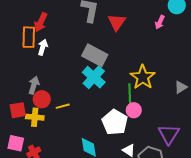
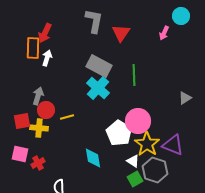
yellow star: (143, 77) -> (147, 144), moved
green line: (130, 94) -> (134, 75), moved
pink circle: (134, 110) -> (138, 121), size x1.6
purple triangle: (169, 134) -> (173, 145), turned -40

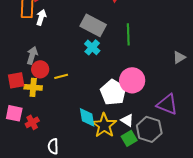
cyan cross: (98, 88) -> (92, 47), size x0.7
yellow star: (147, 144) -> (104, 125), moved

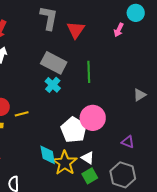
purple triangle: (167, 104) -> (128, 142), size x0.6
gray hexagon: (149, 129) -> (123, 175), moved

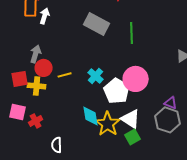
cyan cross: (53, 85) -> (96, 76), moved
white triangle: (88, 158) -> (131, 119), size x1.5
gray hexagon: (123, 175) -> (168, 120), moved

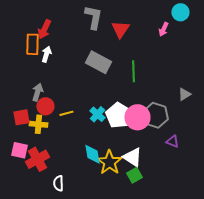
white pentagon: (117, 91) -> (118, 115), moved
gray hexagon: (168, 120) -> (155, 115), moved
red cross: (36, 121) -> (37, 159), size x1.6

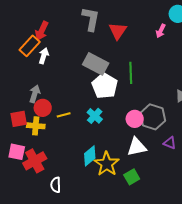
orange rectangle: (32, 44) -> (30, 46), turned 40
white pentagon: (118, 115) -> (105, 86), moved
pink circle: (137, 117) -> (135, 119), size x0.7
cyan diamond: (92, 154) -> (90, 156), turned 60
white triangle: (132, 157) -> (137, 147), moved, turned -45

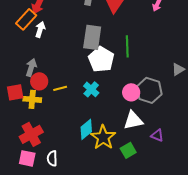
gray rectangle: (96, 64) -> (92, 37), turned 70
purple triangle: (170, 143) -> (157, 135), moved
pink square: (17, 152) -> (27, 158), moved

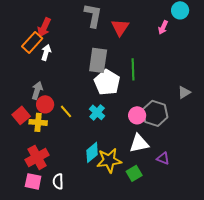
yellow line: (60, 88) -> (66, 111), turned 64
red square: (15, 92) -> (21, 115), turned -30
yellow star: (103, 137) -> (109, 160), turned 30

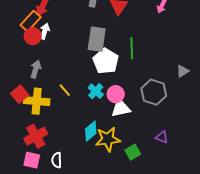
red circle: (45, 104) -> (33, 36), moved
pink circle: (137, 115) -> (116, 94), moved
yellow cross: (38, 122) -> (37, 101), size x1.4
white triangle: (139, 143) -> (121, 108), moved

